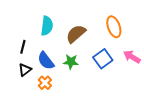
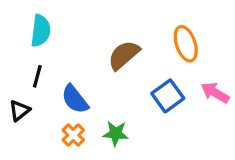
cyan semicircle: (47, 26) -> (41, 31), moved
green star: (71, 62) -> (116, 133), moved
black triangle: (25, 70) -> (19, 111), moved

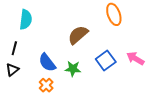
orange ellipse: (186, 44) -> (114, 14), moved
black line: (37, 76) -> (14, 48), moved
green star: (116, 133) -> (73, 69), moved

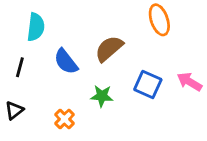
blue square: (106, 61) -> (148, 85), turned -30
blue semicircle: (47, 63) -> (66, 62), moved
black triangle: (12, 70) -> (14, 110), moved

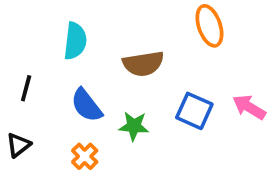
cyan semicircle: (36, 27) -> (75, 41), moved
brown semicircle: (109, 49) -> (143, 64), turned -148
blue semicircle: (66, 62) -> (87, 105), moved

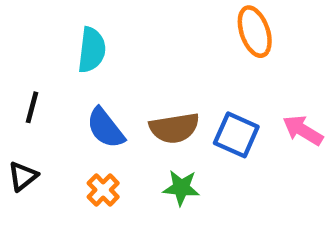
brown semicircle: (143, 64) -> (174, 128), moved
green star: (134, 126) -> (181, 188), moved

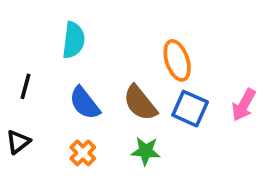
orange ellipse: (255, 32) -> (177, 60), moved
brown semicircle: (174, 128) -> (140, 103), turned 60
pink arrow: (303, 130) -> (244, 105), turned -92

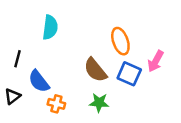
blue semicircle: (85, 103) -> (39, 81), moved
pink arrow: (244, 105) -> (156, 61), moved
orange cross: (83, 153) -> (56, 104), turned -30

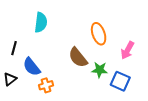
blue square: (129, 74) -> (120, 81), moved
green star: (99, 103) -> (100, 70), moved
orange cross: (56, 104) -> (46, 85), turned -32

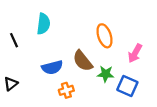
black line: (14, 48) -> (14, 40), moved, turned -40
blue semicircle: (32, 67) -> (52, 67), moved, turned -66
orange cross: (46, 85) -> (66, 90), moved

